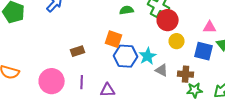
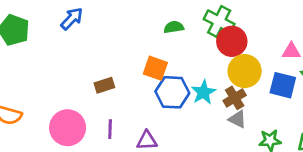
yellow circle: (177, 41) -> (245, 71), size x1.5
gray triangle: (162, 70) -> (237, 119), moved
brown cross: (186, 74) -> (235, 98), moved, turned -35

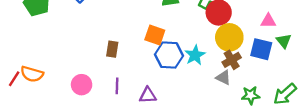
brown rectangle: (104, 85) -> (112, 49), turned -63
brown cross: (235, 98) -> (232, 60), moved
pink circle: (68, 128) -> (82, 85), size x0.7

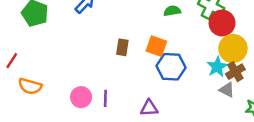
brown rectangle: (112, 49) -> (122, 47), moved
cyan star: (195, 55) -> (217, 67), moved
red line: (14, 79) -> (12, 61), moved
purple line: (117, 86) -> (105, 98), moved

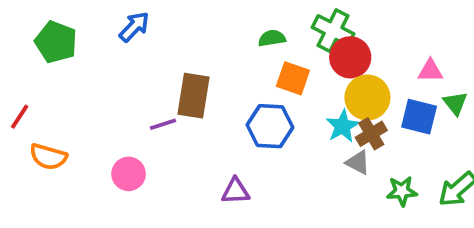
orange square: (156, 46) -> (293, 78), moved
brown rectangle: (122, 47) -> (194, 96), size x1.6
purple line: (105, 98) -> (163, 124), moved, turned 70

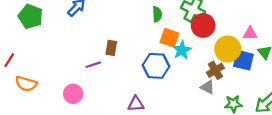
green semicircle: (272, 38) -> (157, 14), turned 96
brown rectangle: (194, 96) -> (111, 48), size x0.6
yellow circle: (367, 97) -> (228, 49), moved
cyan star: (343, 126) -> (182, 50), moved

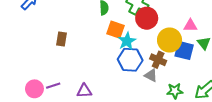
purple line: (93, 65) -> (53, 86), moved
blue hexagon: (156, 66) -> (130, 60), moved
brown cross: (215, 70) -> (158, 60), turned -35
pink circle: (73, 94) -> (34, 89), moved

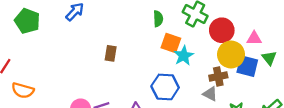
red circle: (147, 18) -> (222, 30), moved
blue hexagon: (130, 60) -> (165, 87), moved
brown cross: (158, 60) -> (218, 77), turned -35

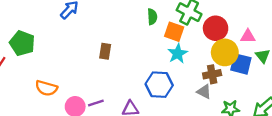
green pentagon: (27, 21) -> (22, 43), moved
orange square: (171, 43) -> (174, 32), moved
orange semicircle: (23, 90) -> (46, 88), moved

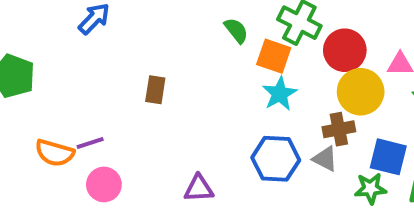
green semicircle: (152, 17) -> (236, 30), turned -35
blue square: (241, 64) -> (388, 157), moved
blue hexagon: (159, 85) -> (276, 159), moved
purple line: (96, 103) -> (90, 143), moved

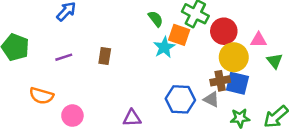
cyan star: (280, 94) -> (164, 47), moved
purple line: (90, 143) -> (64, 57), moved
blue square: (388, 157) -> (237, 83), moved

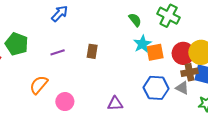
red circle: (224, 31) -> (183, 53), moved
orange square: (179, 35) -> (155, 52), moved, turned -30
orange semicircle: (41, 96) -> (39, 85), turned 114

